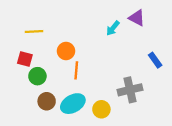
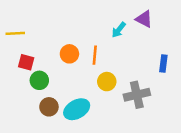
yellow line: (34, 32) -> (15, 33), moved
blue rectangle: (155, 60) -> (163, 63), turned 42
orange line: (76, 70) -> (95, 55), moved
yellow circle: (101, 109) -> (107, 82), moved

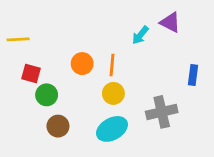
yellow circle: (107, 82) -> (113, 93), moved
cyan ellipse: (77, 109) -> (112, 129), moved

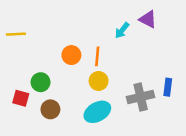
red square: (31, 74) -> (21, 98), moved
blue rectangle: (193, 75) -> (168, 87), moved

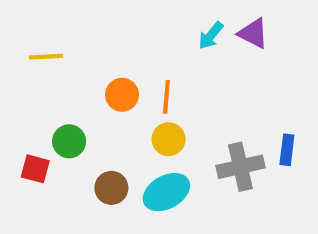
cyan arrow: (122, 30) -> (211, 36), moved
yellow line: (16, 34) -> (46, 57), moved
brown circle: (50, 109) -> (111, 188), moved

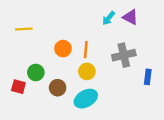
gray cross: (240, 167) -> (124, 55), moved
brown circle: (111, 188) -> (58, 88), moved

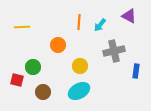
purple triangle: (130, 17) -> (129, 16), moved
cyan arrow: (109, 18) -> (100, 25), moved
orange line: (86, 50) -> (79, 22), moved
brown circle: (58, 88) -> (43, 92), moved

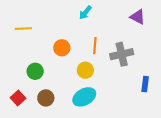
orange line: (79, 22) -> (95, 46), moved
cyan arrow: (100, 25) -> (85, 13), moved
blue rectangle: (136, 71) -> (145, 84), moved
red square: (17, 80) -> (18, 98), moved, turned 32

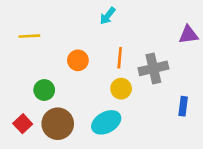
purple triangle: (138, 17) -> (188, 35), moved, turned -35
yellow circle: (85, 70) -> (121, 89), moved
brown circle: (46, 98) -> (58, 124), size x1.5

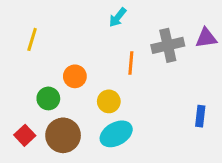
yellow line: (29, 36) -> (32, 39), turned -70
orange circle: (78, 60) -> (75, 76), moved
gray cross: (153, 68) -> (168, 45), moved
yellow circle: (121, 89) -> (109, 101), moved

